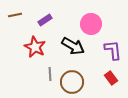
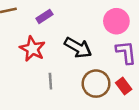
pink circle: (91, 24) -> (116, 21), moved
brown circle: (72, 82) -> (96, 84), moved

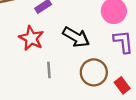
red rectangle: (124, 86) -> (122, 85), moved

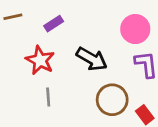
gray line: (49, 70) -> (48, 97), moved

